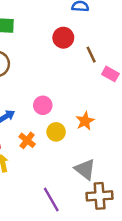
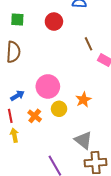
red circle: (63, 38) -> (54, 22), moved
pink circle: (43, 105) -> (48, 86), size x1.5

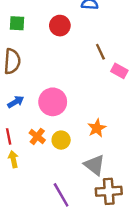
blue arrow: (17, 96) -> (16, 102), moved
orange star: (83, 100) -> (97, 128), moved
yellow circle: (59, 109) -> (61, 140), moved

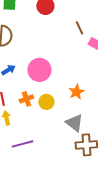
orange cross: (37, 136) -> (26, 99), turned 32
purple line: (61, 195) -> (22, 144), moved, turned -75

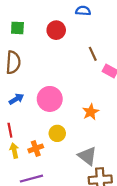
orange star: (76, 92) -> (91, 112), moved
orange cross: (26, 99) -> (36, 148), moved

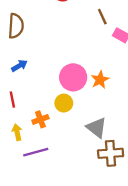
pink circle: (50, 99) -> (73, 77), moved
yellow arrow: (14, 151) -> (17, 132), moved

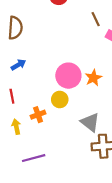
purple line: (36, 152) -> (34, 158), moved

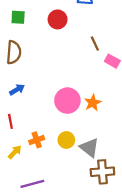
yellow circle: (60, 99) -> (66, 140), moved
yellow arrow: (16, 127) -> (15, 152), turned 56

